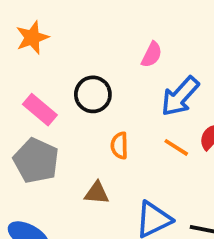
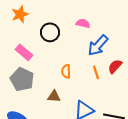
pink semicircle: (152, 55) -> (83, 23), turned -104
black circle: (93, 94) -> (50, 32), moved
orange line: (176, 147) -> (96, 72), turned 40

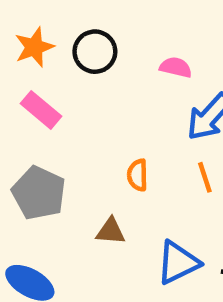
black circle: (50, 32) -> (95, 52), moved
pink rectangle: (24, 52) -> (41, 110), moved

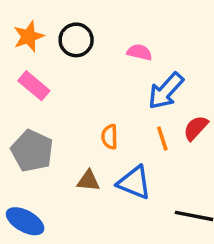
blue triangle: (178, 263) -> (134, 182), moved, turned 48

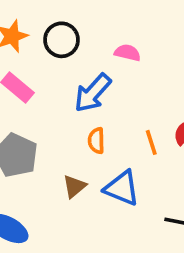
blue arrow: (166, 91) -> (93, 93), moved
brown triangle: (88, 181) -> (74, 186), turned -45

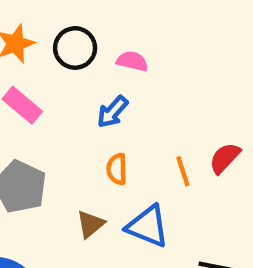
pink semicircle: (127, 53) -> (132, 61), moved
blue arrow: (93, 93) -> (112, 112), size x0.7

